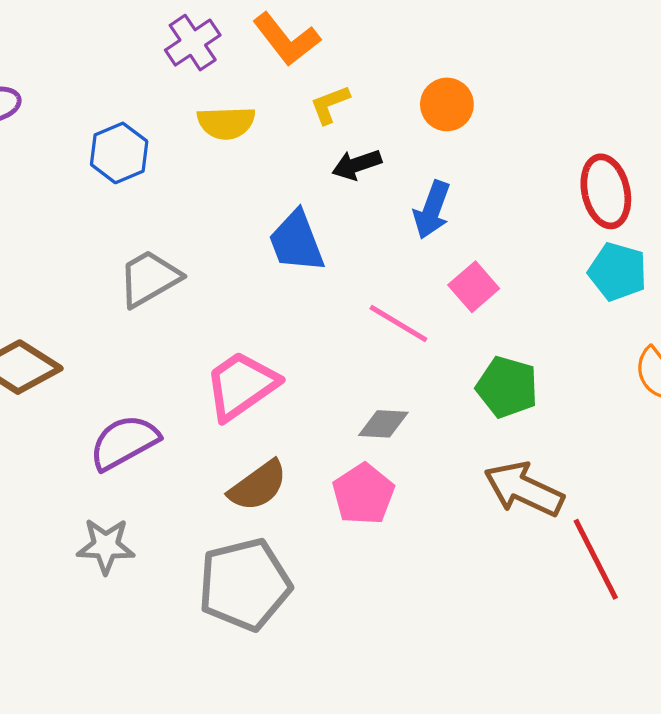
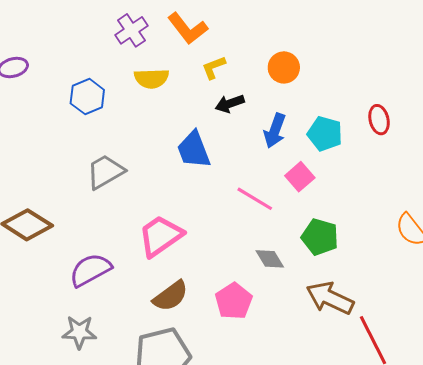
red ellipse: (606, 191) -> (379, 120), size x0.7
cyan pentagon: (618, 272) -> (325, 134), moved
gray diamond: (383, 424) -> (270, 259), moved, turned 56

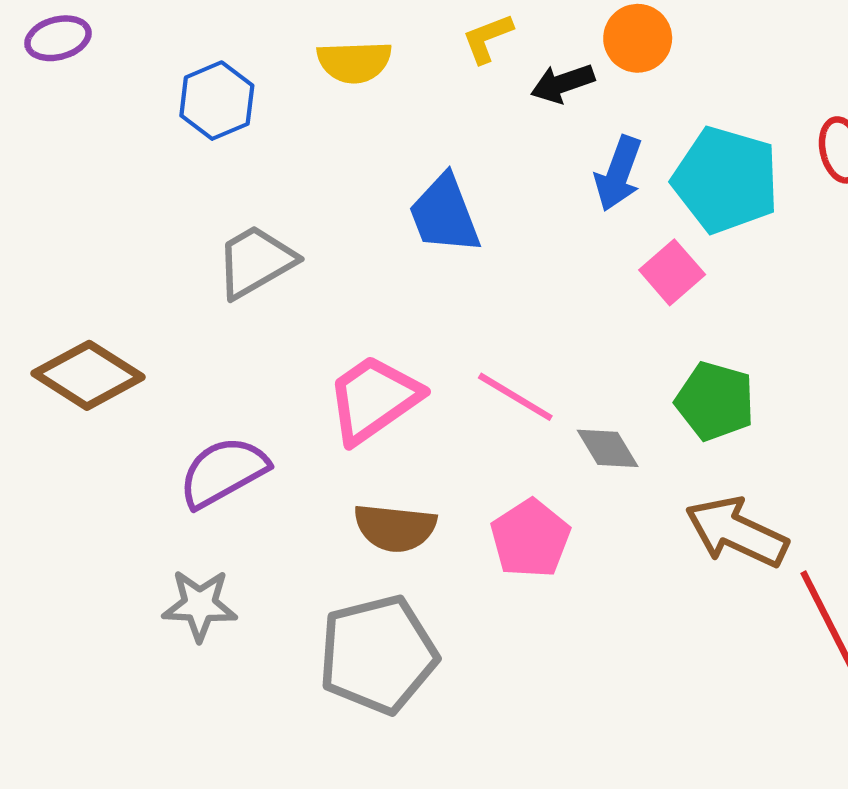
black arrow: (230, 104) -> (563, 83), moved
cyan pentagon: (325, 134) -> (726, 180), size x1.4
pink line: (255, 199) -> (515, 397), moved
brown semicircle: (171, 296) -> (395, 528), turned 42

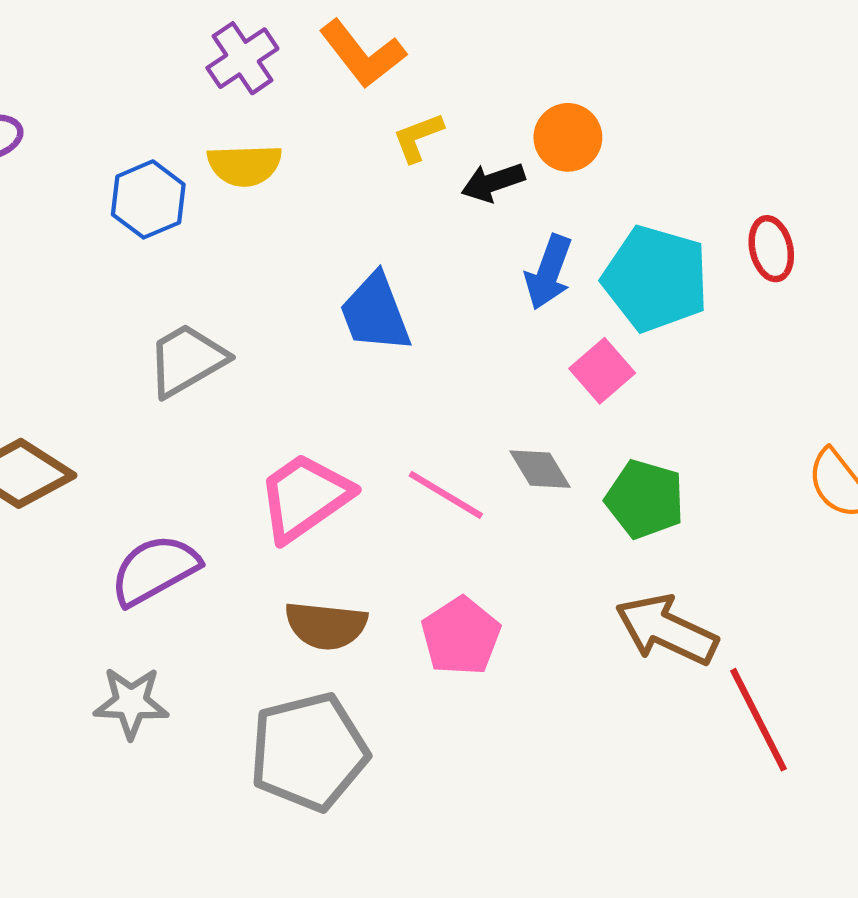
yellow semicircle: (354, 62) -> (245, 165), moved
gray diamond: (608, 448) -> (540, 469), moved

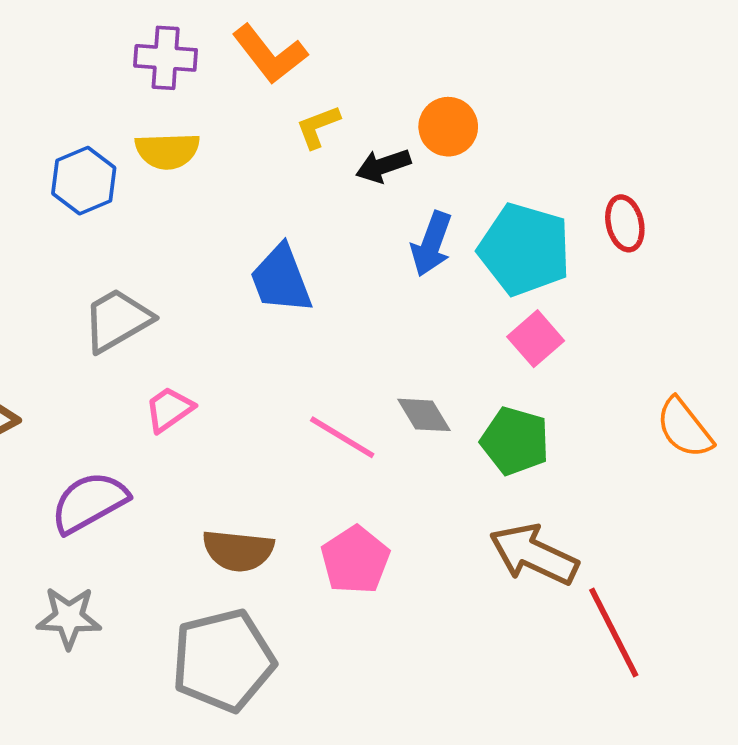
purple cross: (242, 58) -> (166, 58), turned 38
pink square: (602, 371) -> (536, 339), moved
pink trapezoid: (305, 497) -> (169, 409), moved, size x0.6

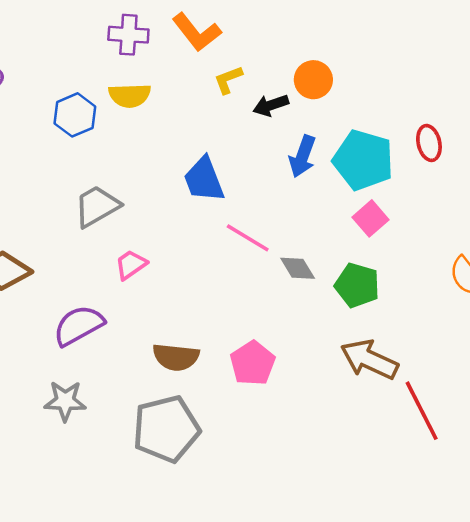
pink line: (342, 437) -> (248, 238), moved

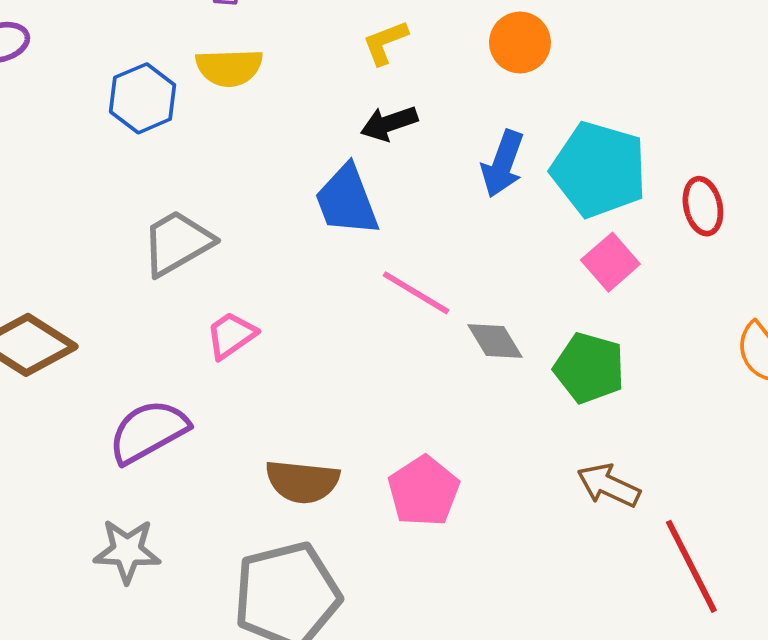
black arrow: (271, 105) -> (389, 123), moved
red ellipse: (429, 143) -> (703, 206), moved
brown arrow: (369, 360) -> (609, 485), size x0.7

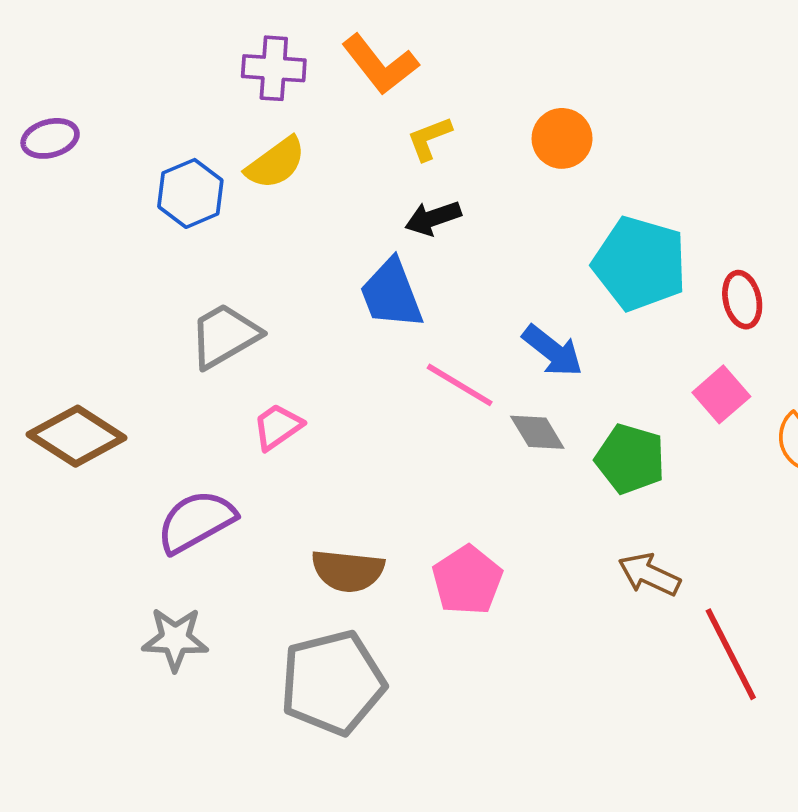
yellow semicircle: (229, 68) -> (276, 163), turned -34
blue arrow: (503, 164) -> (553, 351), moved, turned -72
pink square: (610, 262) -> (721, 394), moved

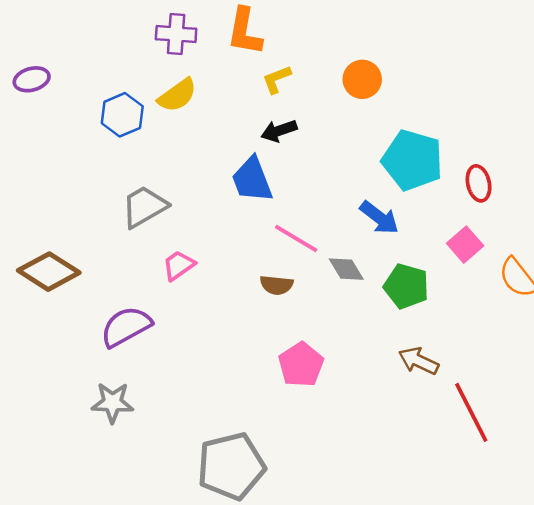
orange L-shape: (380, 64) -> (245, 32), turned 48
blue arrow: (553, 351) -> (379, 218), moved
brown semicircle: (348, 571) -> (277, 285), moved, size x0.7
gray pentagon: (333, 683) -> (231, 466), moved

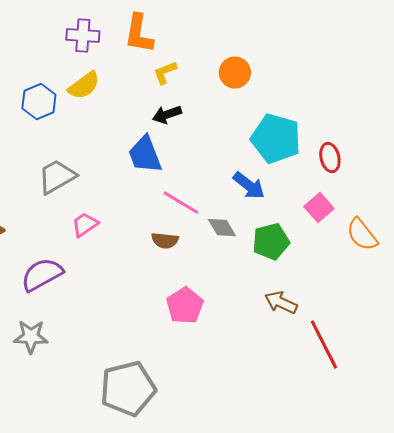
green pentagon: (406, 286) -> (271, 242), turned -30

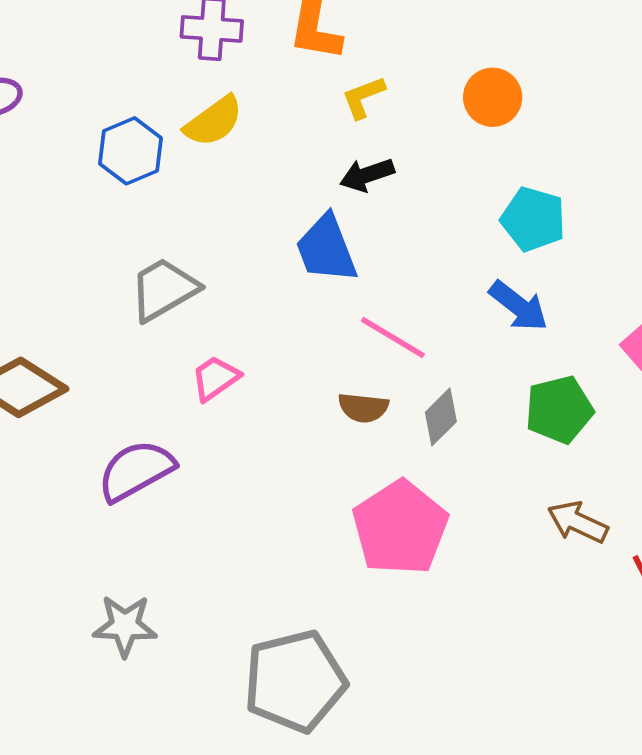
cyan pentagon: (276, 139) -> (533, 219), moved, size x0.7
gray diamond: (222, 228) -> (441, 417), moved, turned 76
pink pentagon: (185, 306) -> (400, 528), size x1.4
gray star: (31, 337) -> (125, 626), moved

